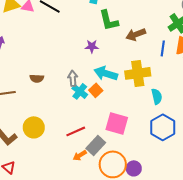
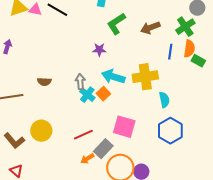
green L-shape: (109, 20) -> (116, 24), turned 70
brown arrow: (136, 34) -> (150, 28), moved

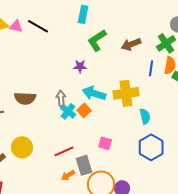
brown semicircle: (44, 82) -> (25, 98), size x1.5
pink square: (124, 127) -> (105, 143), size x0.6
gray rectangle: (103, 149) -> (84, 165), turned -60

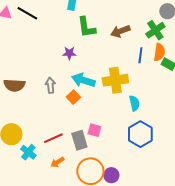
green L-shape: (97, 40) -> (86, 27), turned -65
cyan cross: (68, 111) -> (28, 152), moved
gray rectangle: (84, 165) -> (79, 140), moved

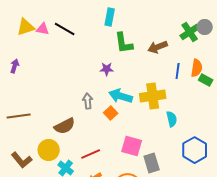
green cross: (155, 30) -> (190, 32), moved
brown semicircle: (14, 85) -> (65, 126), moved, turned -30
pink square: (94, 130) -> (132, 146), size x1.5
blue hexagon: (140, 134) -> (195, 150), moved
gray rectangle: (79, 140) -> (152, 163), moved

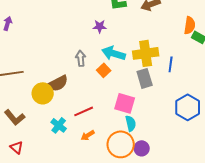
blue line: (178, 71) -> (171, 64), moved
cyan semicircle: (172, 119) -> (131, 123), moved
yellow circle: (49, 150) -> (43, 93), moved
gray rectangle: (152, 163) -> (145, 78), moved

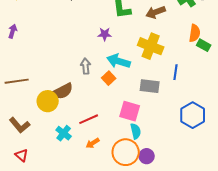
yellow cross: (146, 53) -> (151, 46), moved, turned 30
gray rectangle: (145, 78) -> (150, 86), turned -66

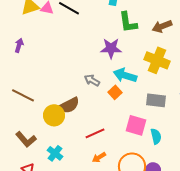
purple star: (105, 34) -> (111, 48), size x1.5
gray arrow: (86, 66) -> (92, 80), turned -56
brown line: (17, 81) -> (23, 95), turned 35
cyan semicircle: (136, 131) -> (156, 136), moved
cyan cross: (64, 133) -> (55, 153), moved

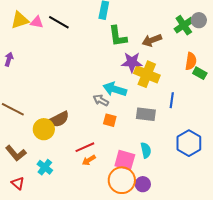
purple star: (111, 48) -> (132, 62), moved
gray arrow: (92, 80) -> (101, 100), moved
orange square: (115, 92) -> (110, 120), moved, turned -32
pink square: (136, 125) -> (125, 160), moved
orange arrow: (99, 157) -> (89, 160), moved

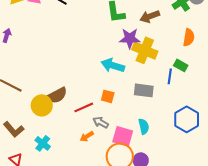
green rectangle: (200, 73) -> (181, 65), moved
gray arrow: (101, 100) -> (101, 122), moved
red line: (85, 147) -> (84, 107), moved

